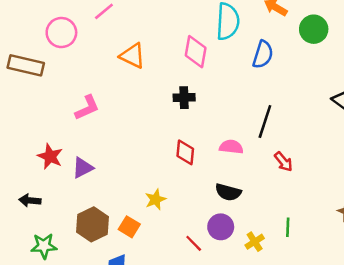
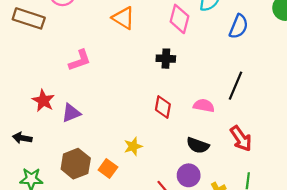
red arrow: (283, 162) -> (241, 139), moved, size x1.4

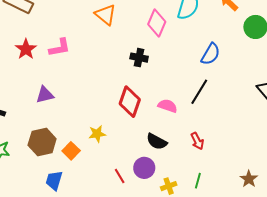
blue semicircle: (239, 26) -> (211, 54), moved
red star: (43, 101) -> (26, 49), moved
red diamond: (163, 107) -> (130, 102), size x1.4
red arrow: (241, 139) -> (197, 141), size x0.7

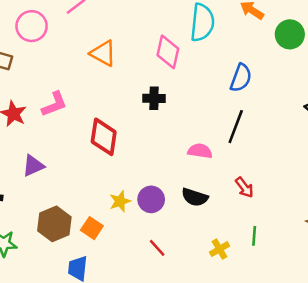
purple triangle: (45, 95) -> (33, 166), moved
red diamond: (130, 102) -> (104, 137), moved
purple circle: (144, 168) -> (151, 199), moved

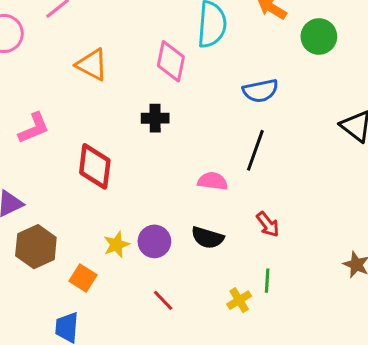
blue semicircle: (241, 78) -> (260, 91), turned 60
brown hexagon: (54, 224) -> (36, 247), moved
green line: (254, 236) -> (267, 281), moved

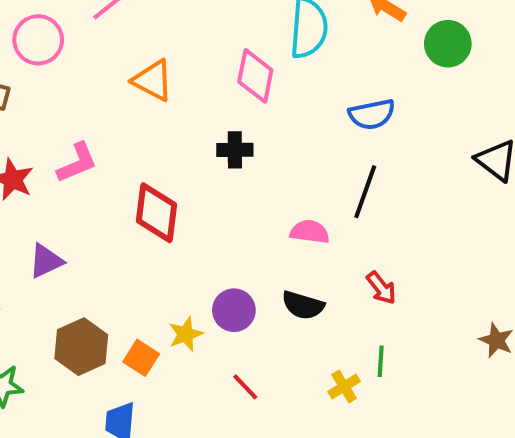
yellow star: (117, 245) -> (186, 334), moved
brown hexagon: (36, 247) -> (81, 347), moved

